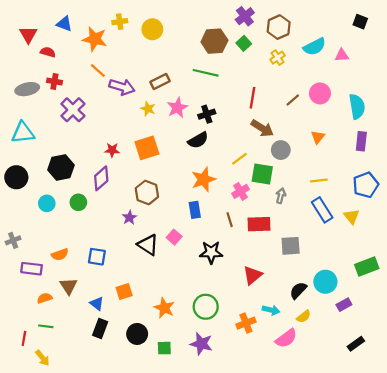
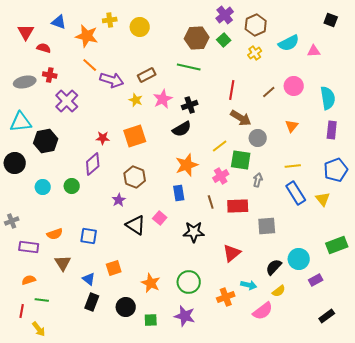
black hexagon: (61, 167) -> (46, 141), moved
orange semicircle: (45, 298) -> (29, 280), moved

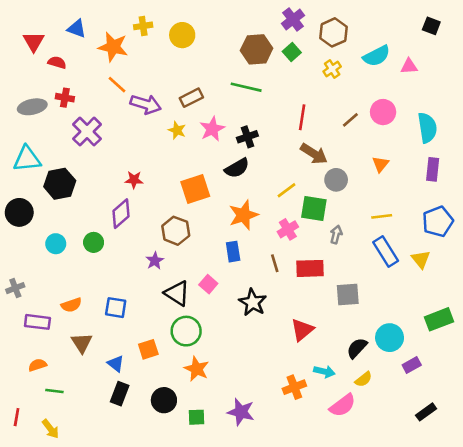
orange square: (135, 136) -> (195, 189), moved
black star: (194, 232) -> (253, 302), turned 30
green circle: (189, 282) -> (186, 331), moved
red line: (22, 311) -> (17, 417), moved

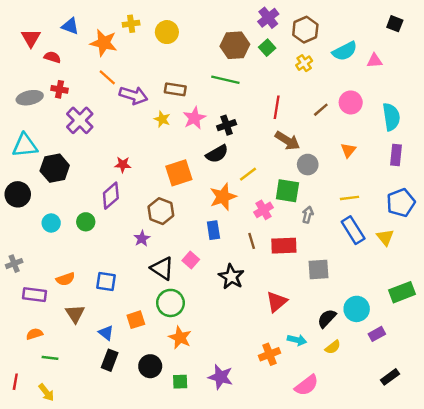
brown rectangle: (191, 98) -> (175, 89), turned 36
yellow line: (287, 190) -> (248, 174), moved
pink semicircle: (343, 405) -> (307, 385), moved

